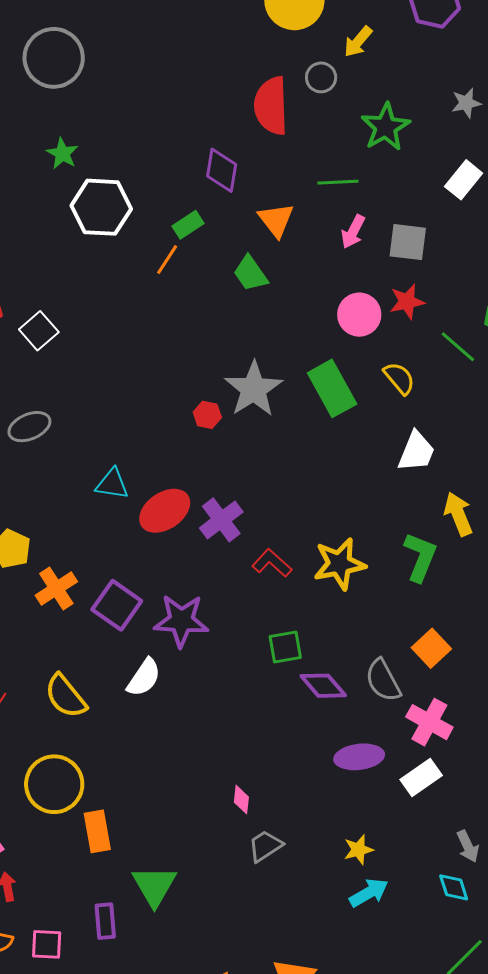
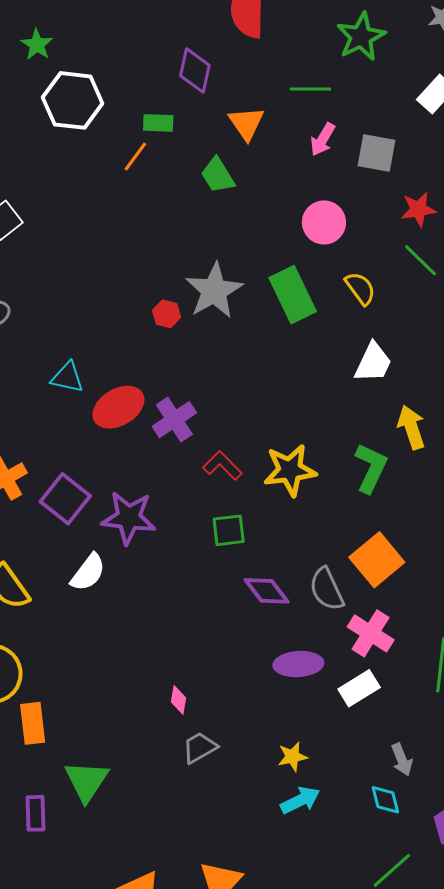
green rectangle: (188, 225) -> (158, 123), turned 32
red star: (407, 302) -> (418, 209), moved
green square: (285, 647) -> (229, 530), moved
orange square: (431, 648) -> (377, 560), size x1.4

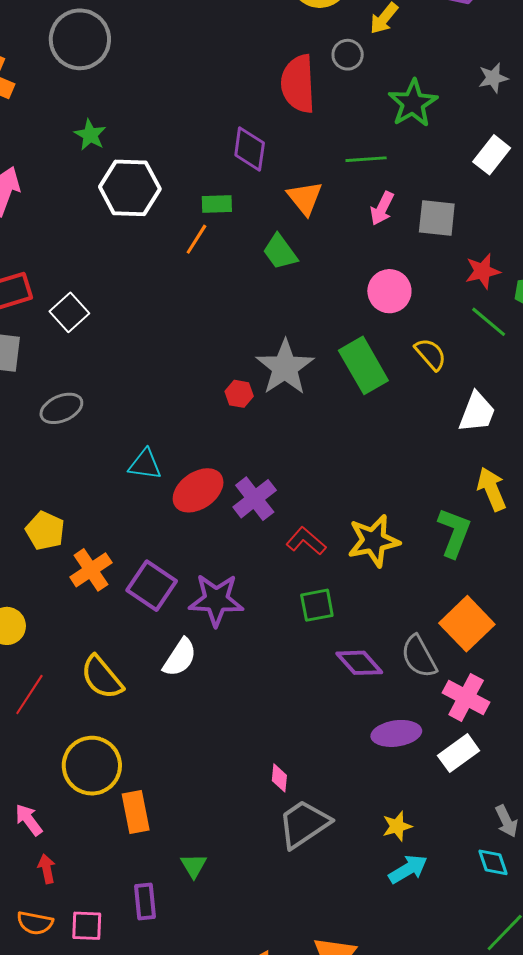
white trapezoid: (373, 363) -> (477, 412), moved
gray trapezoid: (200, 748) -> (304, 824), size x1.5
green triangle: (87, 781) -> (194, 866), size x0.6

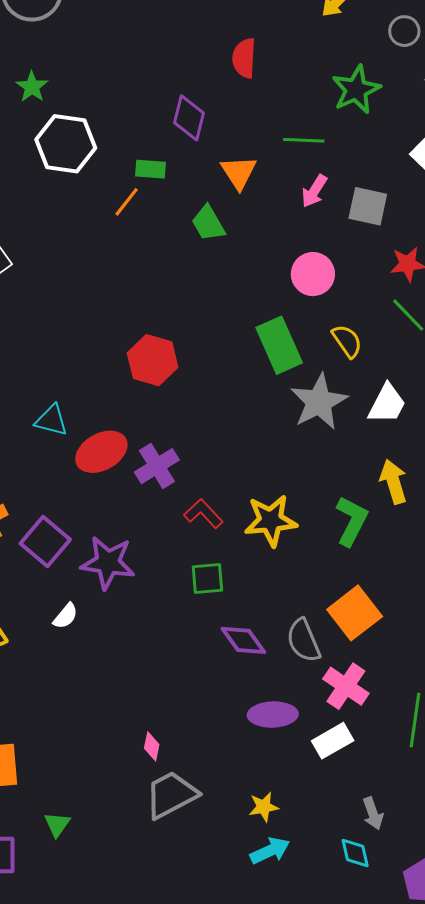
gray circle: (348, 55) -> (404, 31), moved
red semicircle: (298, 84) -> (244, 58), size x0.7
gray star: (285, 367) -> (319, 402), moved
red hexagon: (239, 394) -> (153, 360), size x1.8
white semicircle: (180, 657) -> (66, 616), size x0.7

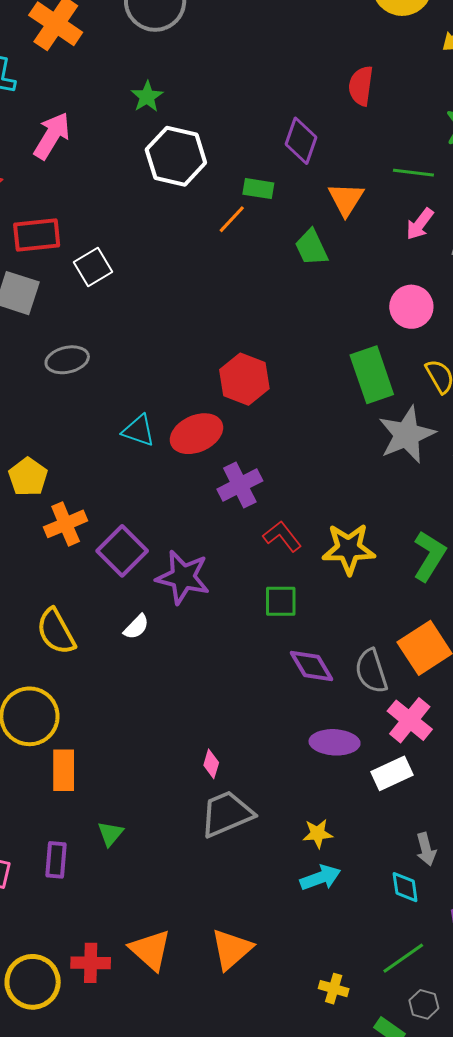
red ellipse: (101, 452) -> (196, 434), moved

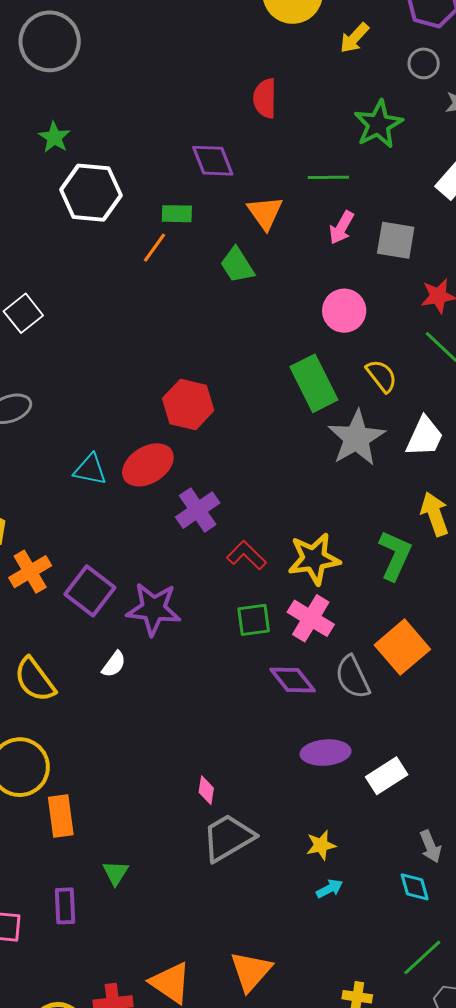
purple diamond: (301, 141) -> (213, 161), turned -33
pink cross: (410, 720) -> (311, 618), moved
cyan arrow: (320, 878) -> (329, 889), size x0.7

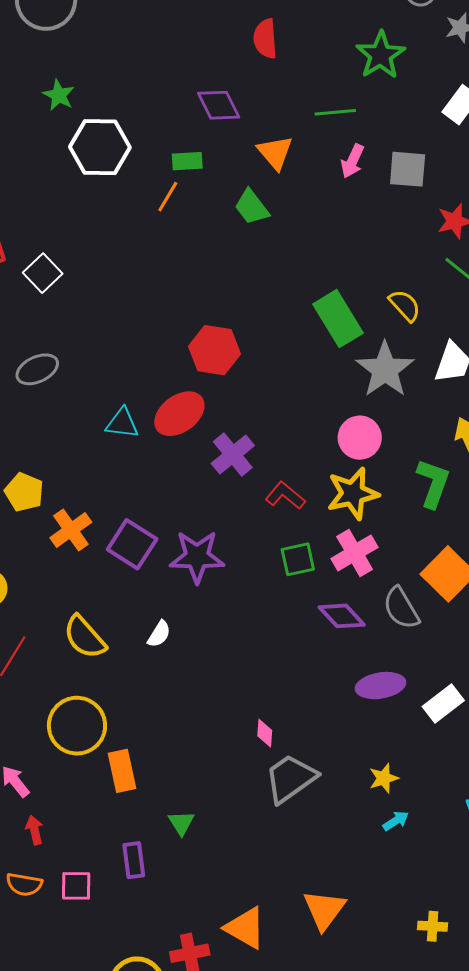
pink circle: (344, 311) -> (360, 438), moved
pink cross: (311, 618) -> (355, 553), turned 33
white semicircle: (114, 664) -> (159, 634), moved

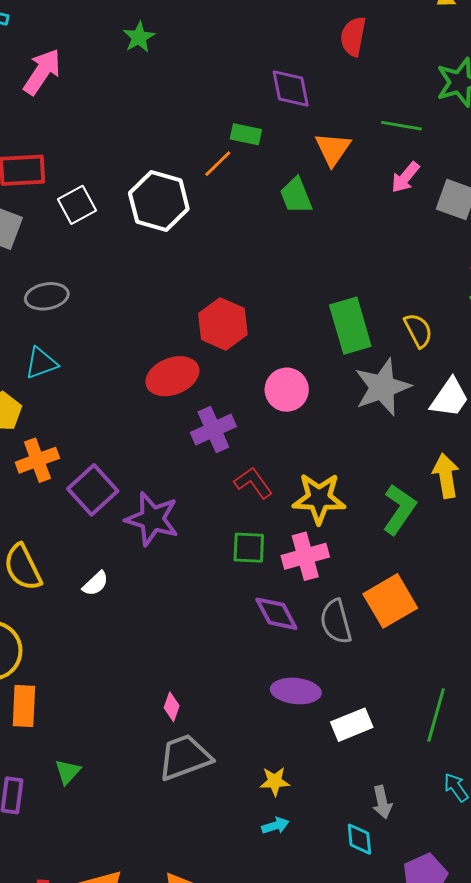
white hexagon: (100, 147) -> (159, 201), moved
cyan triangle: (122, 423) -> (41, 363), moved, turned -42
pink circle: (360, 438) -> (287, 390), moved

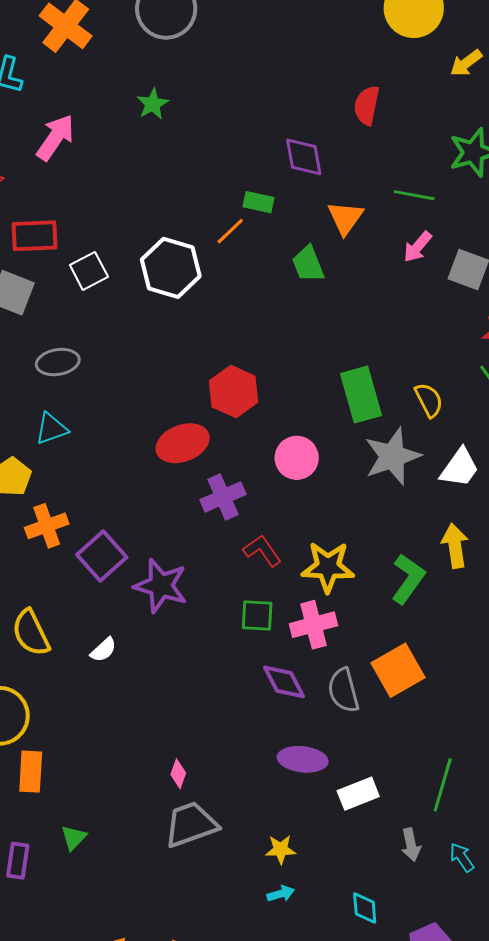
gray arrow: (382, 802) -> (411, 845), moved

